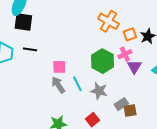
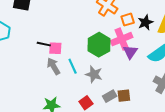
black line: (30, 49) -> (44, 44), moved
pink cross: (125, 54) -> (122, 39), size x1.5
gray rectangle: (121, 104) -> (110, 96), moved

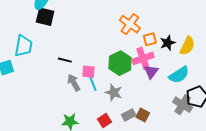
pink square: (55, 48) -> (88, 72), moved
brown square: (124, 96) -> (143, 115), turned 32

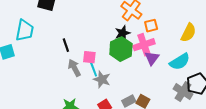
black star: (168, 43) -> (123, 33), moved
black line: (65, 60) -> (66, 45), turned 56
gray star: (114, 93) -> (102, 79), moved

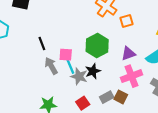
black star: (123, 33) -> (93, 71), moved
pink cross: (144, 45) -> (131, 76), moved
purple triangle: (152, 58) -> (128, 54), turned 35

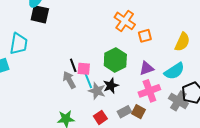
black line: (42, 43) -> (73, 65), moved

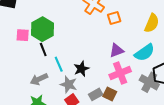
green hexagon: (115, 60) -> (42, 29), moved
pink square: (84, 69) -> (23, 35), moved
gray arrow: (69, 80) -> (39, 79), moved, turned -84
gray star: (97, 91) -> (69, 84), moved

